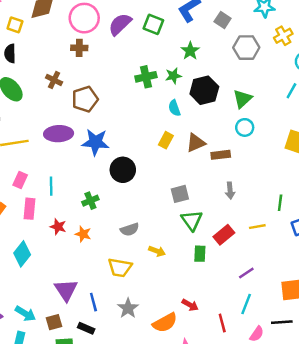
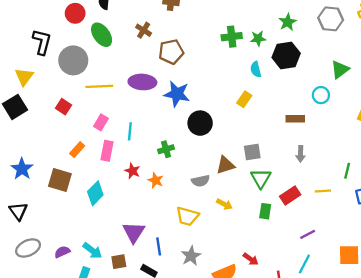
green star: (190, 51) -> (288, 22), moved
green triangle: (242, 99) -> (340, 70), moved
brown triangle: (196, 143) -> (225, 165), moved

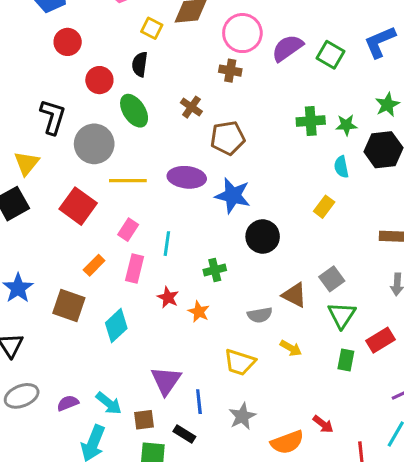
red square: (63, 107) -> (78, 206), size x1.6
gray square: (252, 152) -> (332, 279), turned -30
brown triangle: (225, 165) -> (294, 295), turned 42

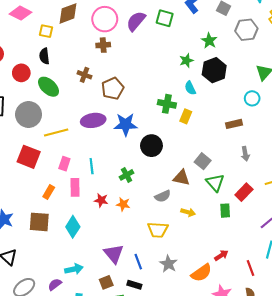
green cross: (311, 121) -> (167, 104), moved, turned 30
cyan arrow: (109, 403) -> (74, 269), moved, turned -36
red arrow: (323, 424) -> (221, 255), turned -56

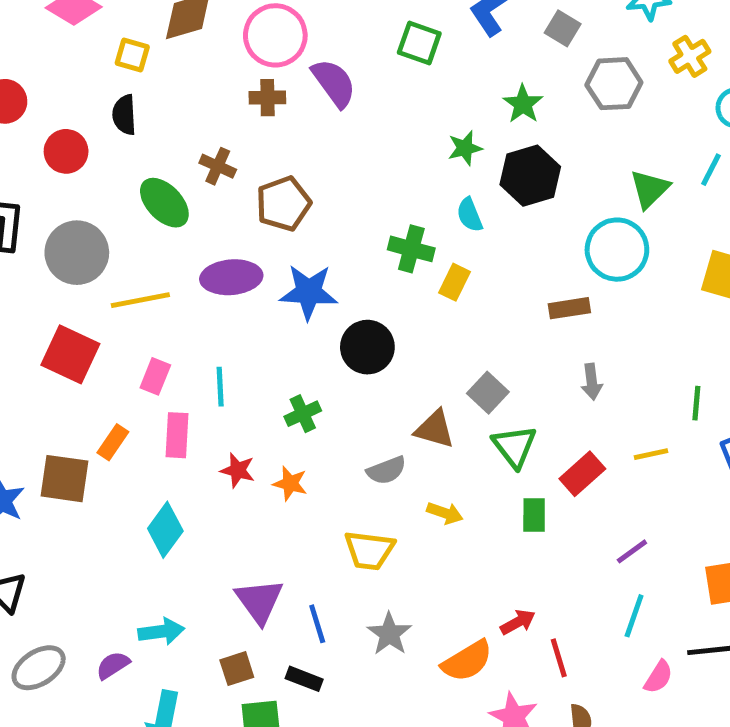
purple semicircle: (136, 21) -> (334, 83), moved, turned 100
green ellipse: (48, 87) -> (164, 203), moved
cyan circle: (252, 98) -> (617, 250), size x1.6
brown square: (39, 222) -> (64, 479), moved
red line: (250, 268) -> (559, 658), moved

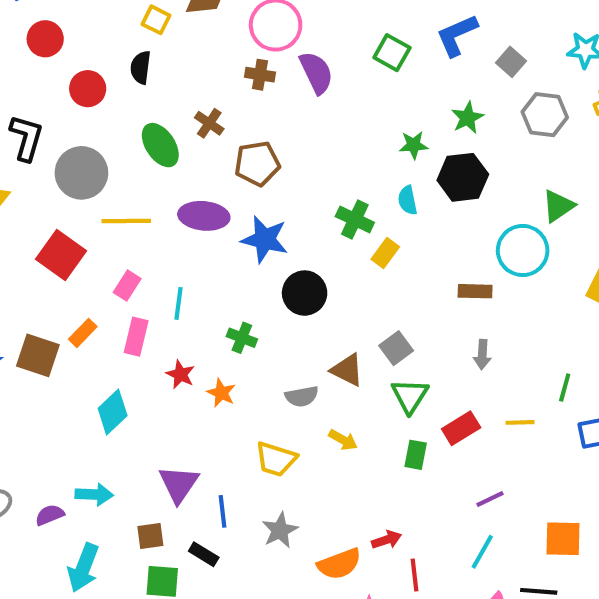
green cross: (303, 414) -> (242, 338), turned 36

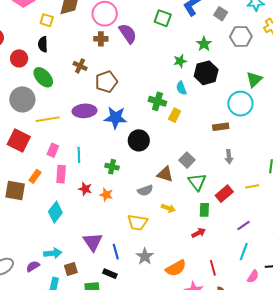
green ellipse: (160, 145) -> (43, 77), moved
brown square: (150, 536) -> (71, 269), moved
red arrow: (386, 540) -> (199, 233), moved

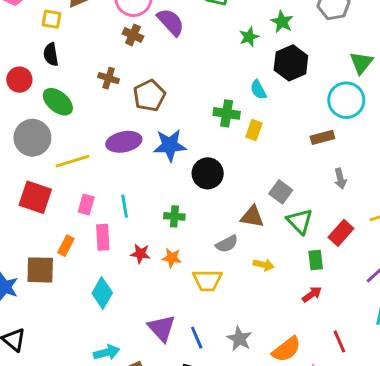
brown cross: (101, 39) -> (133, 35), turned 32
green star: (180, 61) -> (249, 37), moved
yellow trapezoid: (137, 222) -> (207, 280), moved

